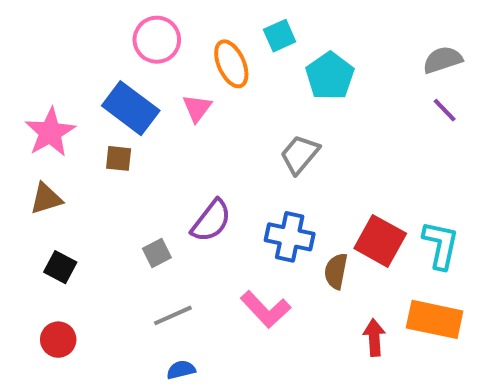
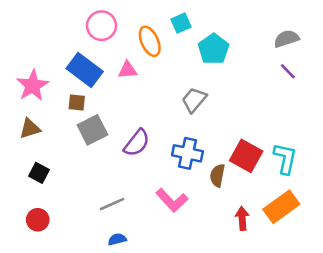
pink triangle: (197, 108) -> (128, 70), turned 48
gray square: (157, 253) -> (92, 130), moved, size x1.6
orange rectangle: (435, 319) -> (281, 207), turned -48

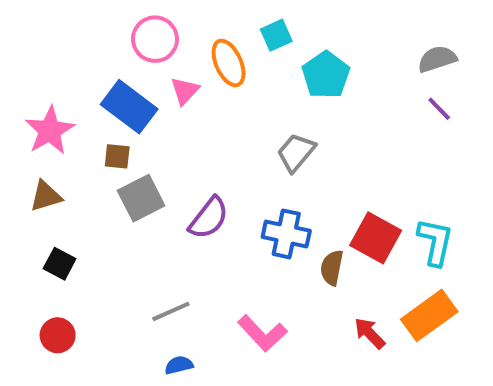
pink triangle: (128, 70) -> (185, 91), moved, turned -42
pink L-shape: (172, 200) -> (262, 333), moved
red arrow: (242, 218) -> (370, 333), turned -40

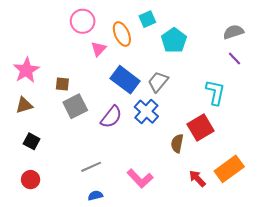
blue rectangle: (129, 107) -> (125, 80), moved
blue cross: (286, 234) -> (146, 112), moved, turned 30
red square: (376, 238) -> (201, 127), turned 30
cyan L-shape: (435, 242) -> (215, 92), moved

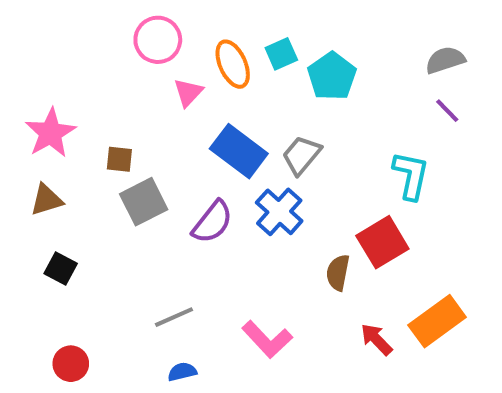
cyan square: (147, 19) -> (281, 54), moved
red circle: (31, 180) -> (71, 364), moved

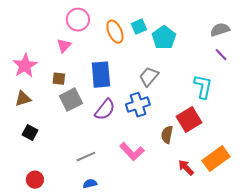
pink triangle: (188, 92) -> (64, 46), moved
blue rectangle: (239, 151) -> (101, 75), moved, turned 48
blue cross: (279, 212) -> (138, 105), turned 30
pink L-shape: (267, 339) -> (132, 152), moved

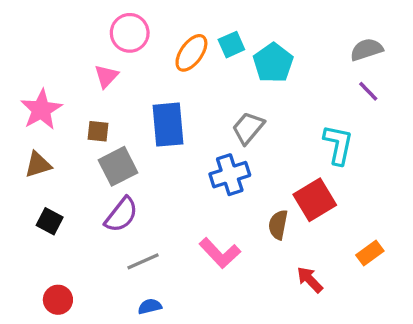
orange ellipse: (115, 32) -> (191, 53), turned 60
purple semicircle: (105, 110) -> (121, 215), moved
orange rectangle: (216, 159) -> (370, 253), moved, size x0.6

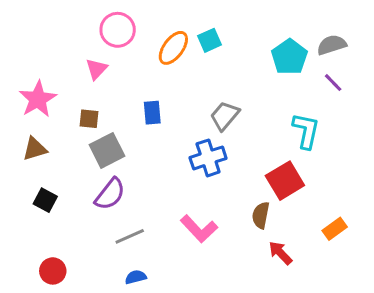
cyan pentagon: (273, 63) -> (289, 57), moved
blue rectangle: (168, 125) -> (152, 113), size x0.6
brown semicircle: (278, 225) -> (261, 215), moved

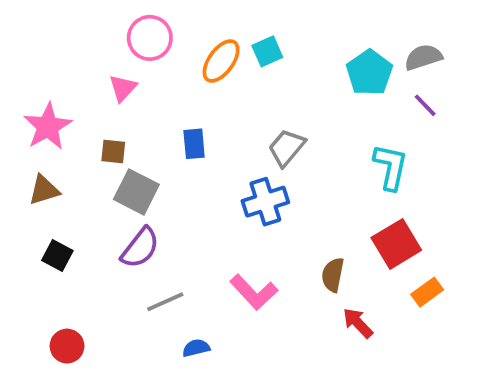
gray square: (107, 150) -> (136, 192), turned -36
red square: (285, 181) -> (396, 244), moved
blue semicircle: (136, 277) -> (196, 348), moved

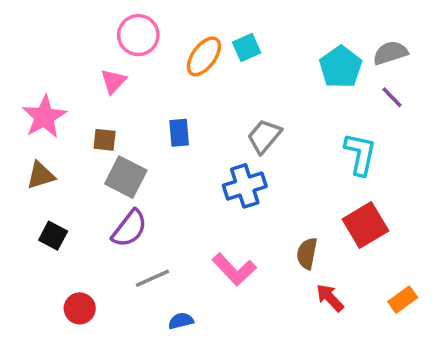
orange rectangle: (427, 292) -> (403, 300), moved
red circle: (67, 346) -> (80, 308), moved

